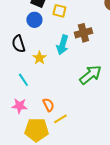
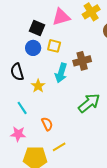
yellow square: (59, 11) -> (54, 46), moved
orange semicircle: (48, 105) -> (47, 124), moved

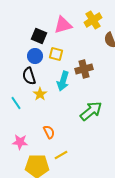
black semicircle: (17, 72) -> (29, 76), moved
cyan line: (22, 108) -> (16, 103), moved

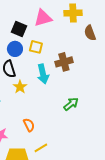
yellow cross: (93, 20) -> (73, 13), turned 30
cyan arrow: (63, 81) -> (43, 74), turned -30
green arrow: (91, 111) -> (71, 104), size x0.7

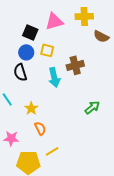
brown semicircle: (90, 33) -> (101, 36), turned -42
yellow star: (20, 87) -> (31, 108), moved
green arrow: (71, 104) -> (92, 107), moved

